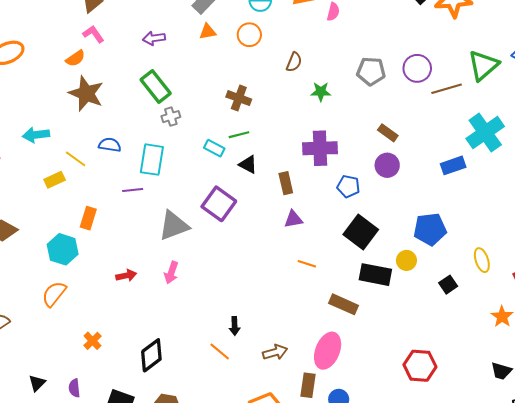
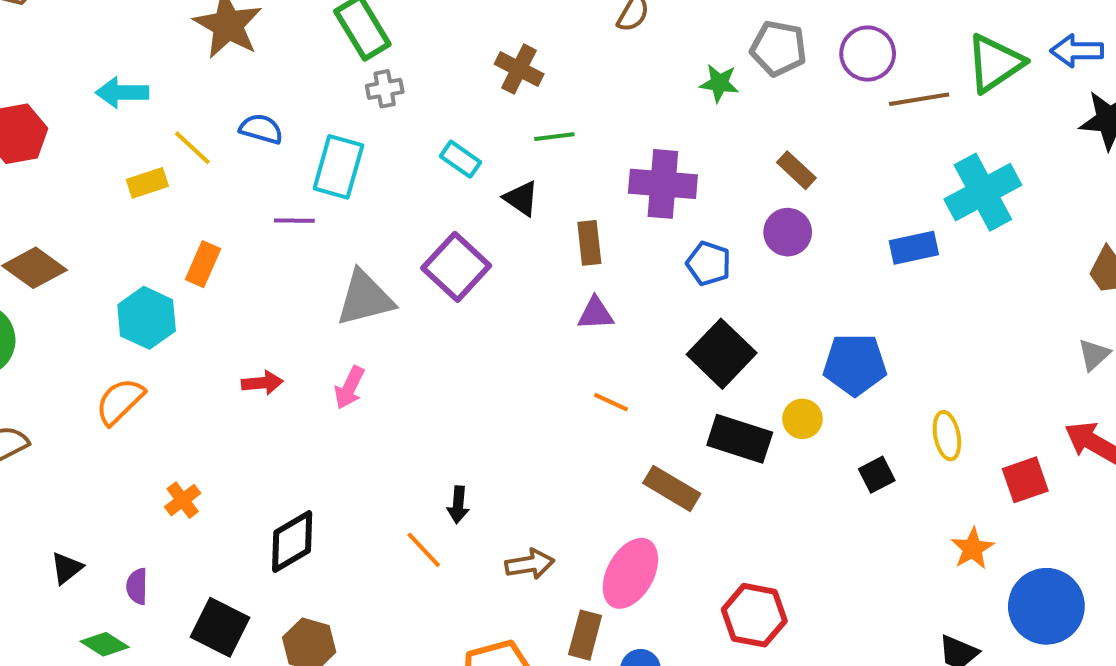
green star: (321, 92) -> (719, 83), moved
green line: (239, 135) -> (554, 137), moved
red hexagon: (420, 366) -> (754, 615), moved

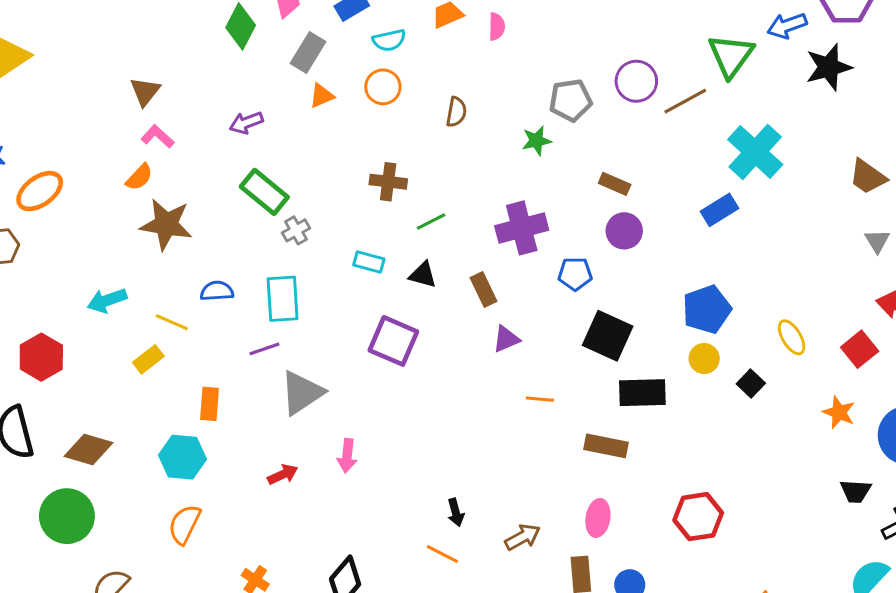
gray triangle: (365, 298) -> (302, 393), moved
yellow circle: (802, 419) -> (704, 359), moved
pink ellipse: (630, 573) -> (598, 518), size x0.7

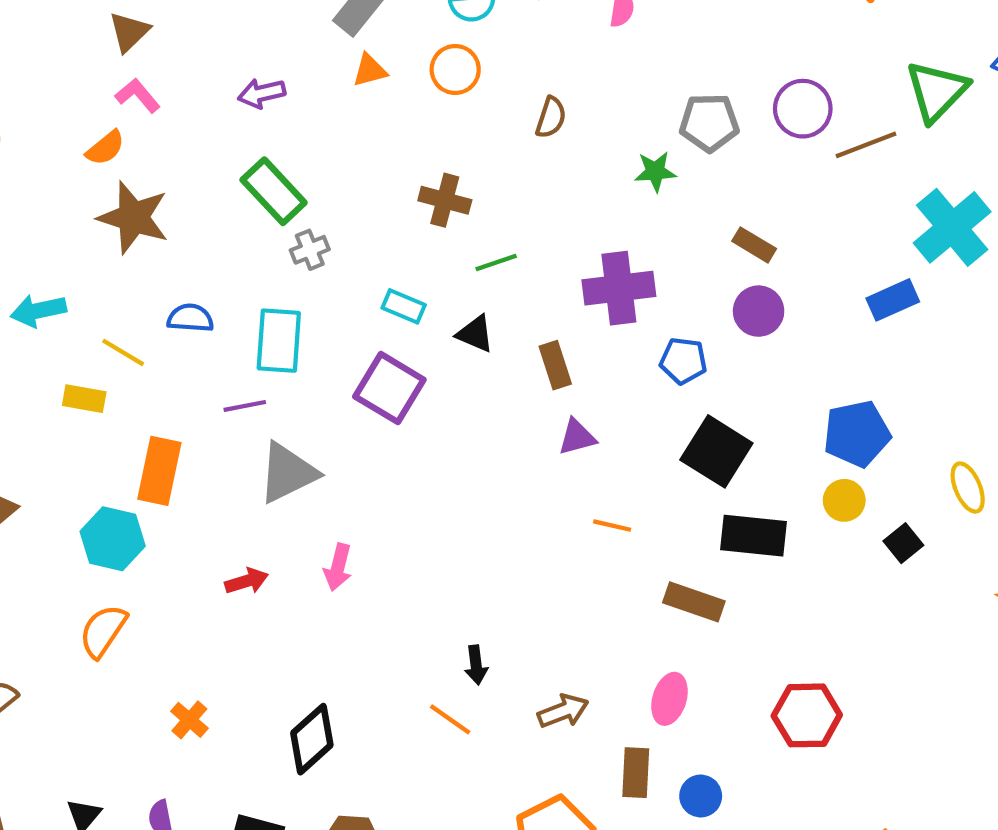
purple square: (393, 341) -> (389, 388), moved
yellow rectangle: (148, 359) -> (84, 399), turned 40
orange rectangle: (209, 404) -> (159, 471), size x1.4

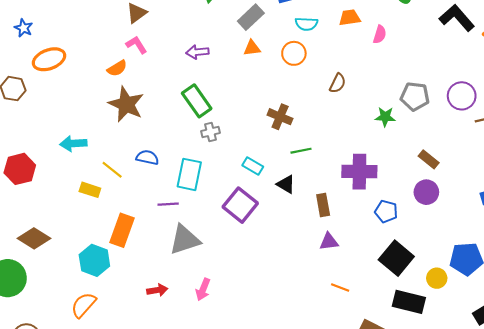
yellow circle: (844, 500) -> (437, 278), moved

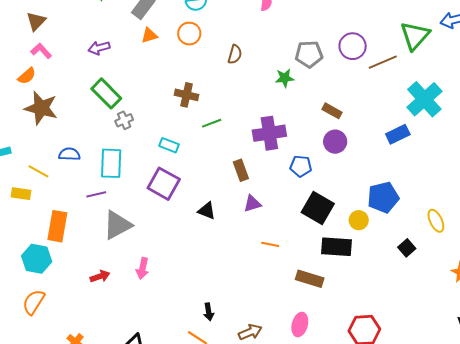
black triangle: (286, 184) -> (207, 211), moved

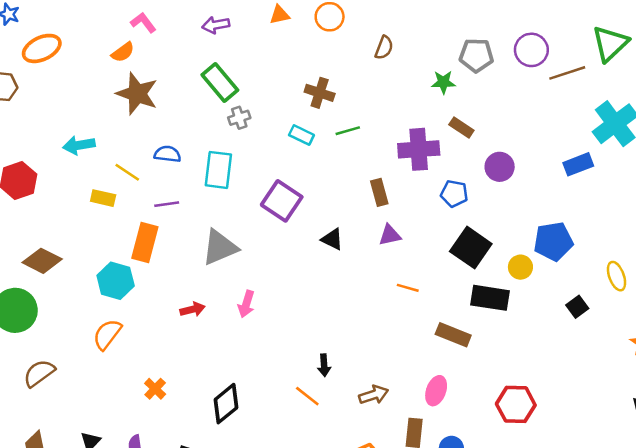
brown rectangle: (332, 111) -> (461, 127), moved
cyan rectangle: (169, 145) -> (301, 135), moved
purple line: (96, 194) -> (167, 204), moved

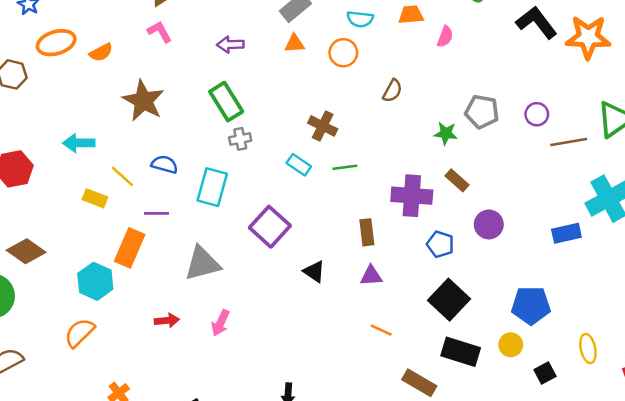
purple circle: (531, 50) -> (537, 114), size x0.7
orange semicircle: (123, 52) -> (101, 52), moved
yellow circle: (520, 267) -> (511, 345), moved

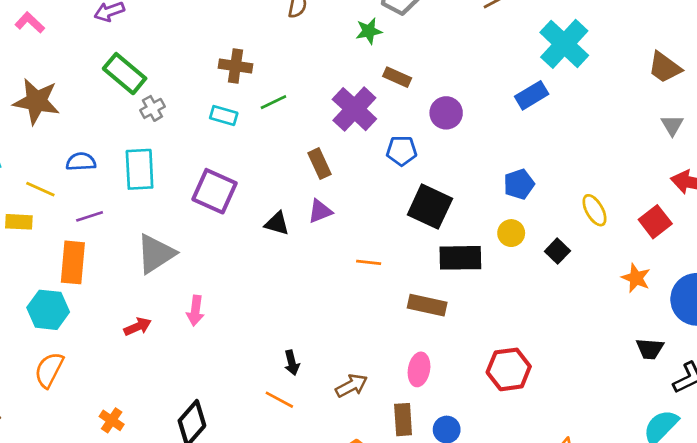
purple cross: (412, 196) -> (354, 109), turned -33
purple triangle: (371, 276) -> (320, 211), moved
blue pentagon: (531, 305) -> (519, 184), size x0.7

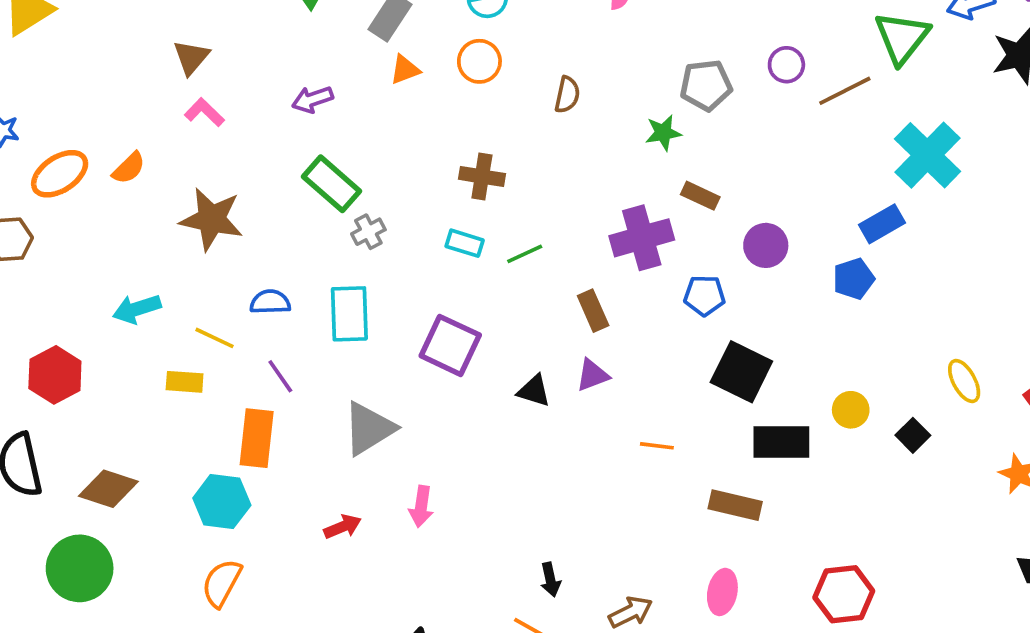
green line: (273, 102) -> (525, 254), moved
purple cross: (354, 109) -> (642, 238), turned 30
blue pentagon: (519, 184) -> (854, 279), moved
purple line: (90, 216) -> (280, 376), turned 72

